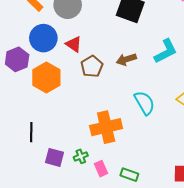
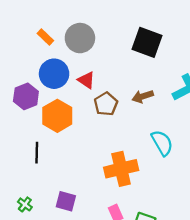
black line: (31, 132) -> (37, 153), moved
green cross: (81, 156) -> (25, 204), moved, turned -32

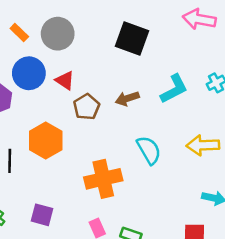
orange hexagon: (57, 116) -> (46, 140), moved

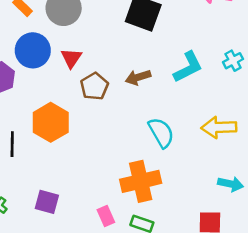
red triangle: (65, 80) -> (71, 58), turned 30
orange cross: (103, 179) -> (141, 181), moved

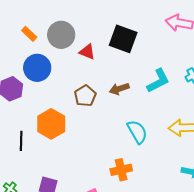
red triangle: (71, 58) -> (87, 52), moved, turned -42
orange cross: (141, 181) -> (121, 170), size x0.7

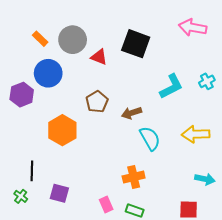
brown arrow: (119, 89) -> (132, 113), moved
black line: (21, 141) -> (32, 171), moved

